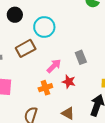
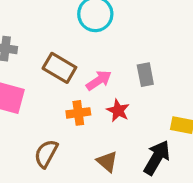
brown rectangle: (26, 48) -> (59, 68), moved, turned 48

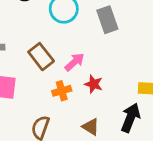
brown rectangle: (59, 68) -> (41, 57), turned 30
gray rectangle: (145, 75) -> (107, 20), moved, size x1.4

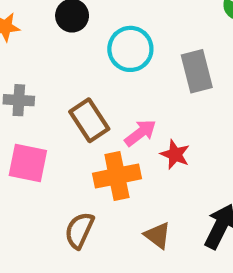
red star: (94, 84) -> (175, 154), moved
orange cross: (62, 91) -> (117, 176), size x1.5

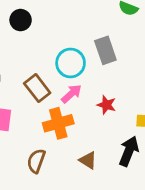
cyan circle: (130, 49) -> (71, 63), moved
red star: (175, 154) -> (106, 105), moved

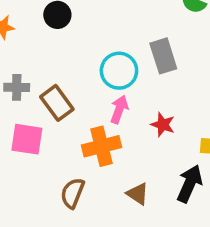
brown rectangle: (37, 88) -> (57, 103), moved
pink arrow: (71, 94) -> (119, 109), turned -30

